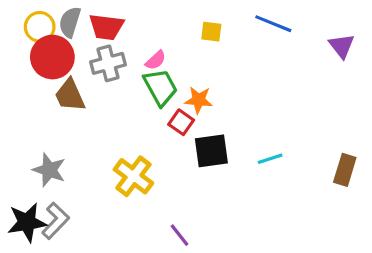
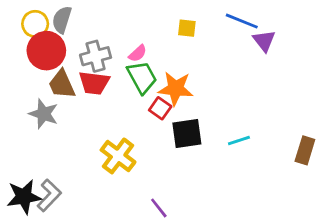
red trapezoid: (106, 27) -> (94, 83), moved
purple triangle: (342, 46) -> (264, 41), moved
orange star: (199, 100) -> (176, 89), size x1.4
gray star: (49, 170) -> (44, 114), moved

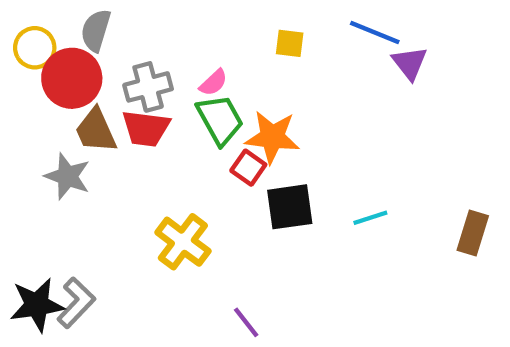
yellow circle: (35, 24) -> (35, 48), moved

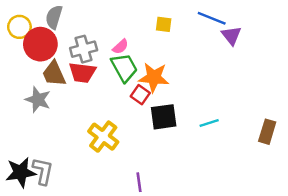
gray L-shape: (76, 303) -> (43, 171), turned -32
purple line: (246, 322) -> (139, 182), turned 30

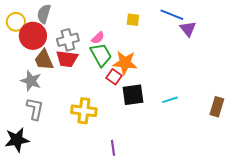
yellow cross: (103, 137) -> (84, 111), turned -30
gray L-shape: (43, 171) -> (35, 109), moved

